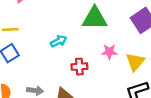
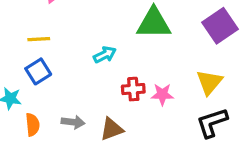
pink star: (109, 52) -> (162, 94), moved

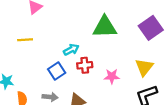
blue square: (38, 71) -> (57, 71), moved
red cross: (133, 89) -> (85, 65), moved

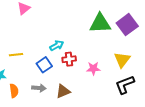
green triangle: (105, 27) -> (100, 23), moved
yellow line: (25, 40) -> (16, 55), moved

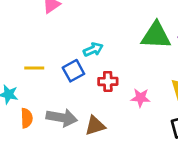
cyan arrow: (57, 45) -> (93, 50), moved
blue square: (44, 65) -> (73, 71), moved
gray arrow: (39, 88) -> (62, 118), size x1.5

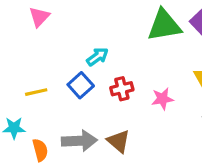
brown triangle: (95, 126) -> (119, 141), turned -50

